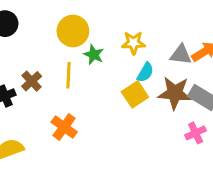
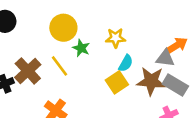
gray triangle: (181, 55) -> (165, 58), moved
yellow line: (69, 75) -> (60, 66), turned -40
brown cross: (32, 81) -> (28, 71), size x1.5

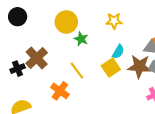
yellow star: (116, 38) -> (114, 21), moved
yellow line: (60, 66) -> (77, 71), moved

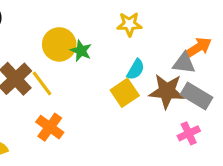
yellow circle: (66, 22) -> (59, 44), moved
yellow line: (77, 71) -> (42, 83), moved

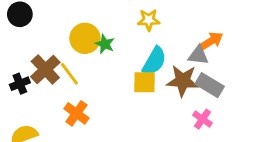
cyan semicircle: (136, 69) -> (154, 61), size x1.5
yellow square: (125, 93) -> (144, 82), turned 35
pink cross: (189, 133) -> (202, 119), turned -30

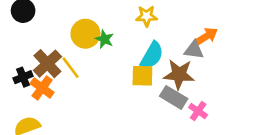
gray rectangle: (210, 85) -> (174, 97), moved
orange cross: (76, 113) -> (42, 88), moved

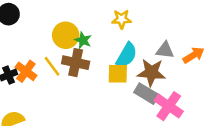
orange arrow: (206, 36) -> (194, 55), moved
brown cross: (47, 64) -> (76, 63), moved, turned -35
orange cross: (42, 88) -> (26, 71), moved
pink cross: (198, 111) -> (169, 106), size x1.6

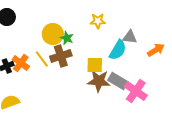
gray triangle: (165, 50) -> (130, 37), moved
cyan semicircle: (127, 55) -> (118, 50), moved
brown cross: (76, 63) -> (61, 56), turned -30
brown star: (151, 73) -> (99, 81), moved

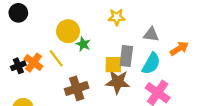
green star: (67, 38) -> (83, 44), moved
cyan semicircle: (118, 50) -> (151, 64), moved
brown cross: (61, 56) -> (77, 88), moved
gray rectangle: (118, 81) -> (126, 56), moved, turned 66

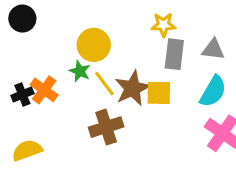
green star: (83, 44) -> (80, 71), moved
gray rectangle: (126, 56) -> (174, 54), moved
yellow line: (56, 58) -> (105, 84), moved
brown star: (118, 82) -> (132, 88), moved, turned -30

